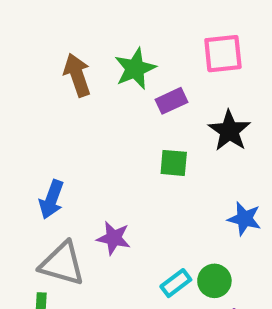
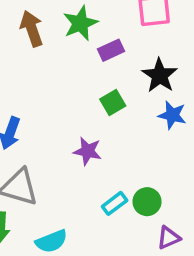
green square: (174, 163) -> (113, 102), turned -35
blue star: (244, 219) -> (172, 115), moved
purple star: (114, 238) -> (88, 151), moved

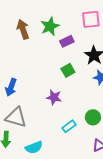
green circle: (147, 202) -> (93, 117), moved

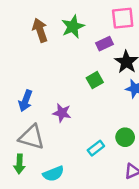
purple rectangle: (67, 41) -> (104, 44), moved
purple star: (54, 97) -> (62, 113), moved

